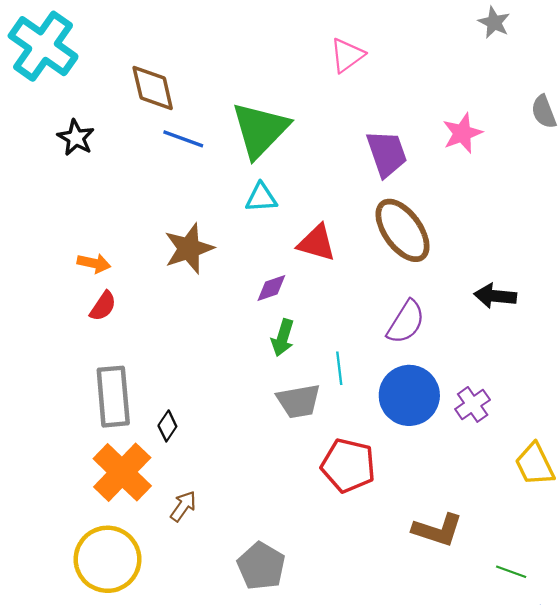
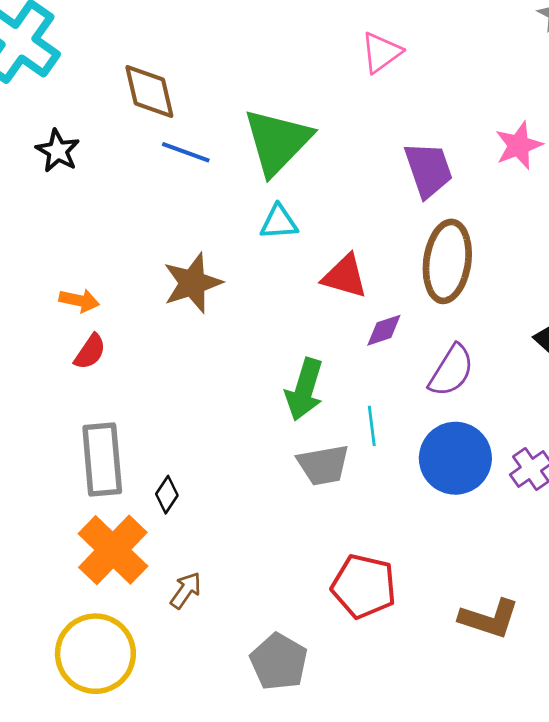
brown ellipse: (403, 230) -> (447, 261), turned 44
purple diamond: (271, 288) -> (384, 330), moved
green arrow: (283, 338) -> (304, 389), size x1.4
red pentagon: (348, 465) -> (364, 586), moved

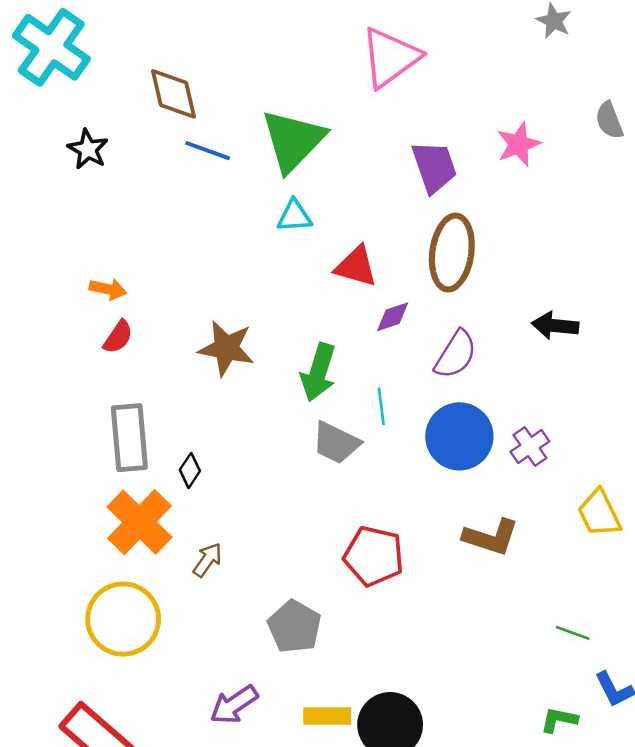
pink triangle: (381, 52) -> (390, 57), size x1.6
brown star: (192, 283) -> (226, 348), moved, turned 30
gray trapezoid: (323, 465) -> (336, 443), turned 36
brown L-shape: (489, 619) -> (491, 537), moved

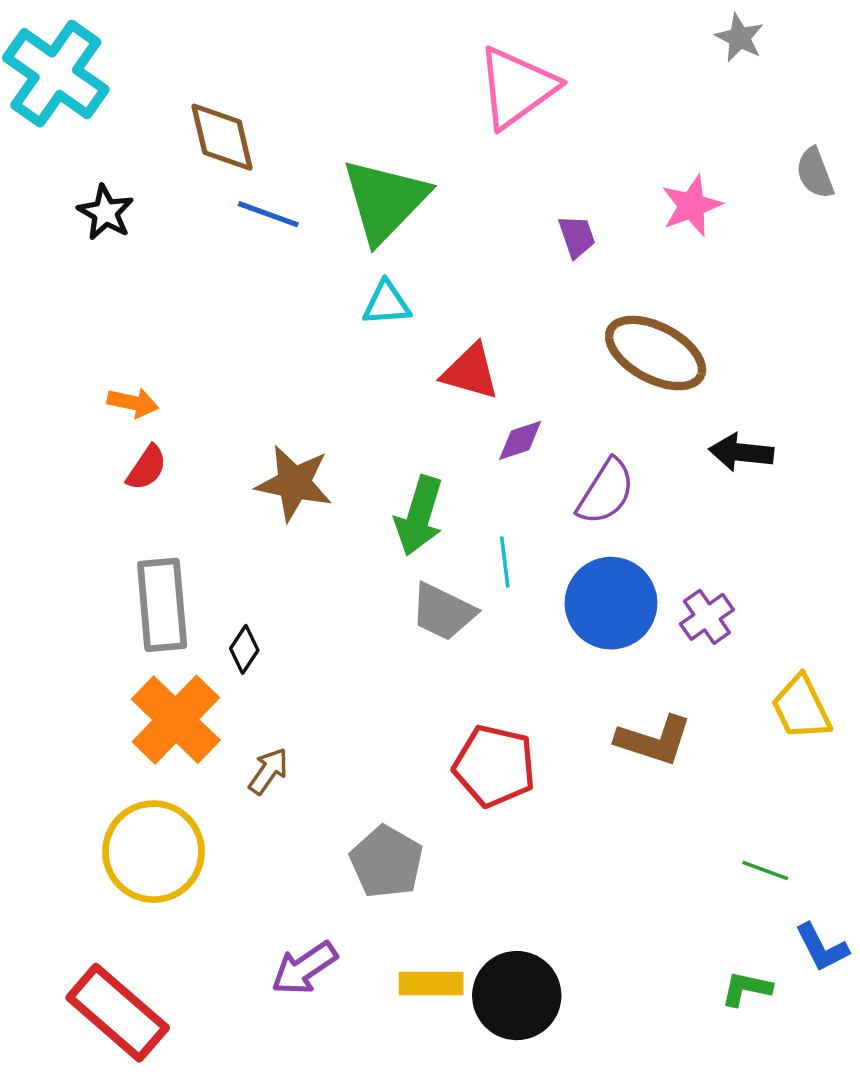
purple trapezoid: (434, 167) -> (577, 236), size x0.6
brown ellipse: (452, 253) -> (656, 353), moved, turned -70

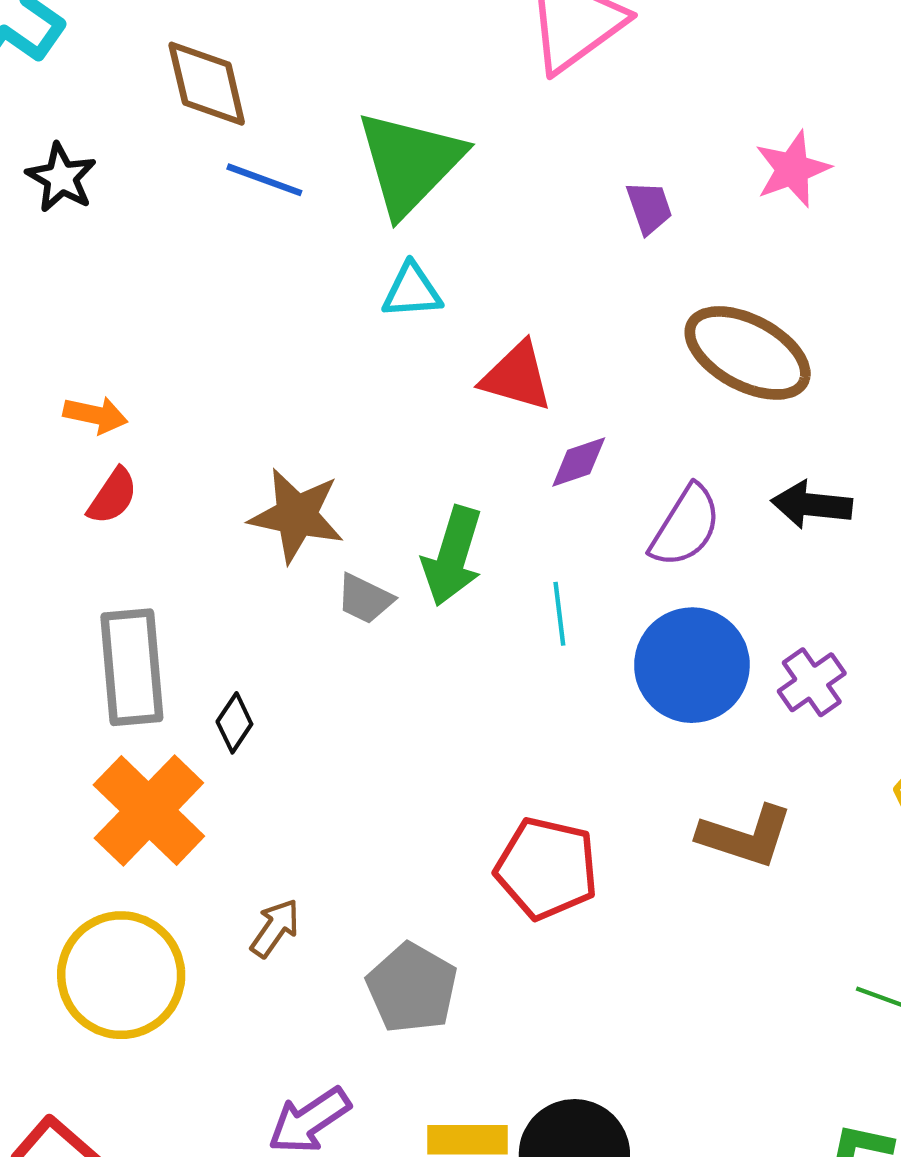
black arrow: (741, 452) -> (812, 505), moved
gray trapezoid: (443, 612) -> (365, 599), moved, size x0.7
brown arrow: (268, 771) -> (275, 928), moved

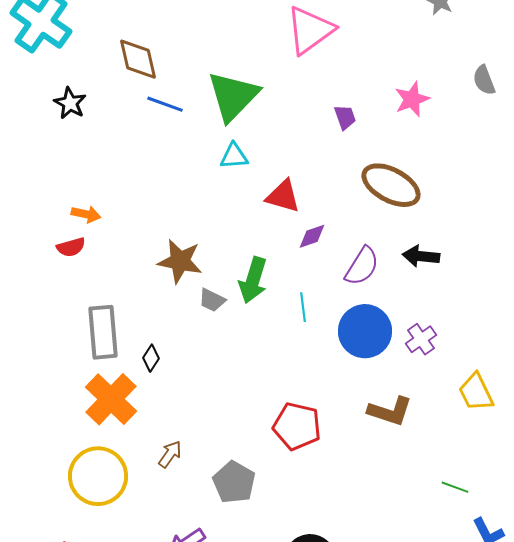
red semicircle: (113, 496) -> (71, 247), moved, turned 40

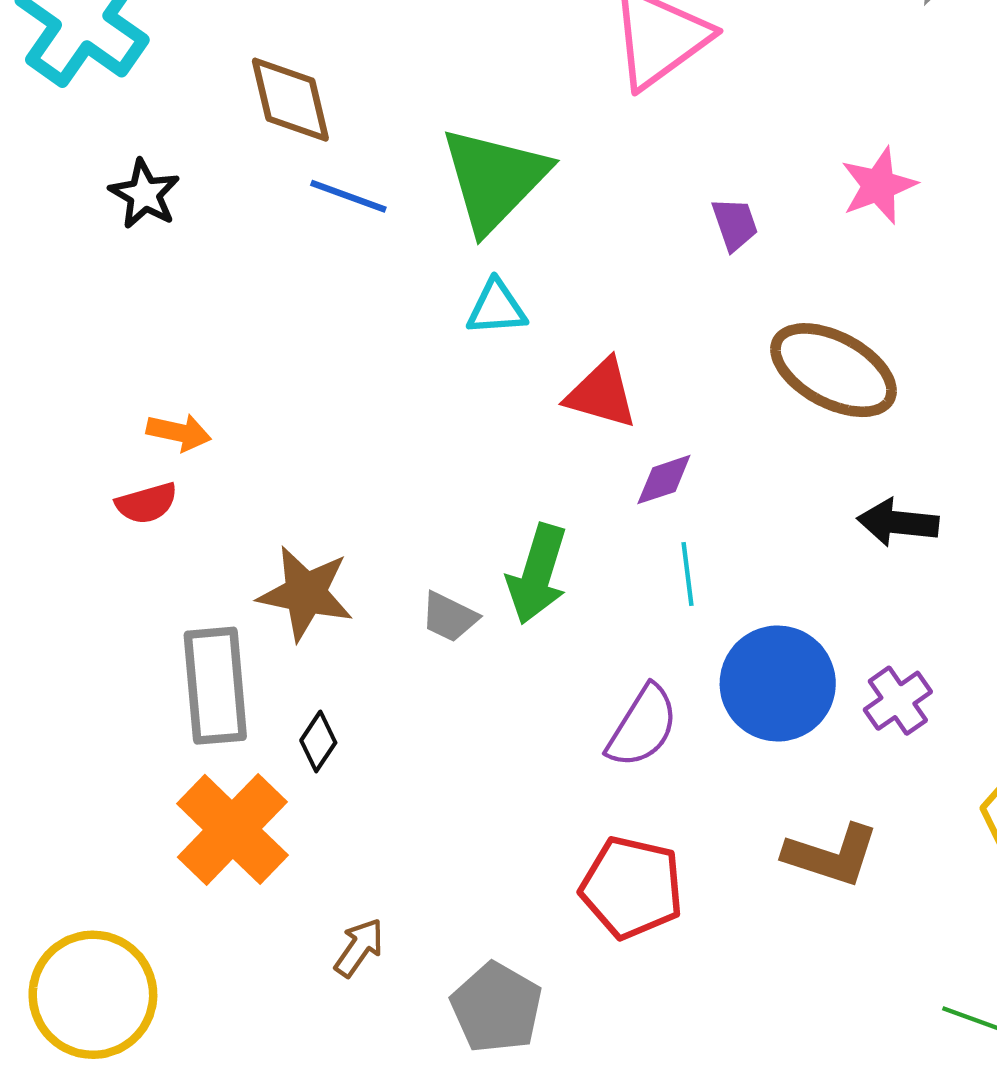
brown star: (180, 261) -> (305, 593), moved
purple semicircle: (362, 266) -> (642, 726), moved
cyan line: (303, 307) -> (688, 574), moved
yellow circle: (98, 476) -> (93, 995), moved

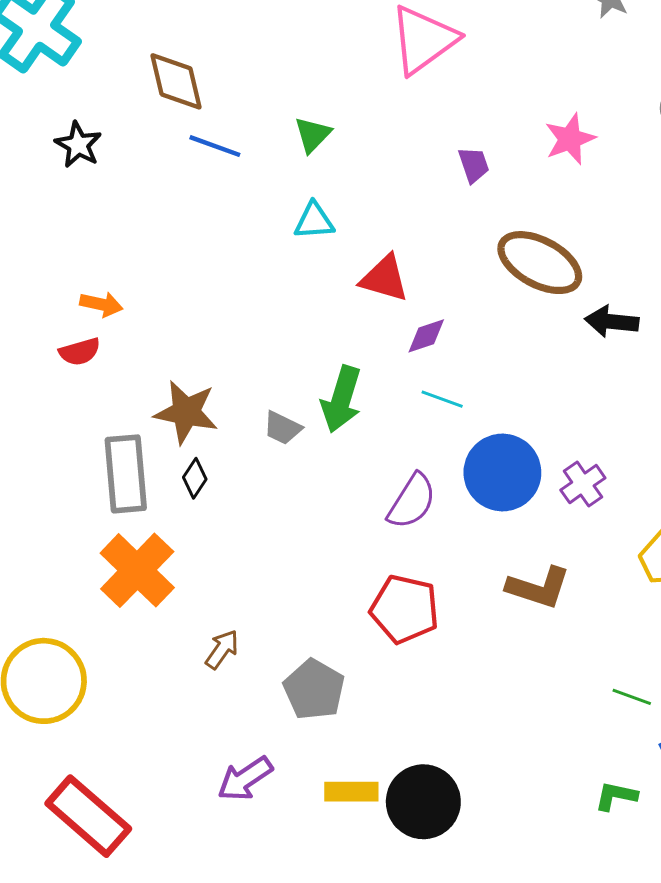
green triangle: (494, 179) -> (313, 135), size x0.5
black arrow: (898, 523) -> (612, 322), moved
cyan line: (688, 574) -> (442, 399), turned -63
black diamond: (318, 741) -> (195, 478), moved

